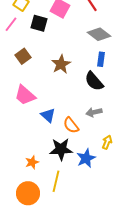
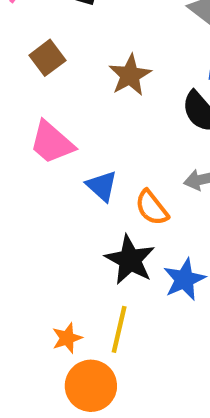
black star: (61, 149) -> (130, 260), turned 30
orange star: (32, 162) -> (67, 338), moved
orange circle: (28, 193) -> (91, 386), moved

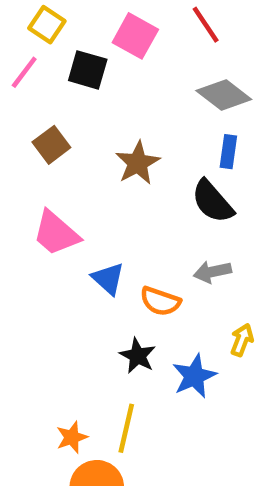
orange semicircle: (152, 208) -> (160, 301), turned -33
black star: (130, 260) -> (138, 356), size x0.7

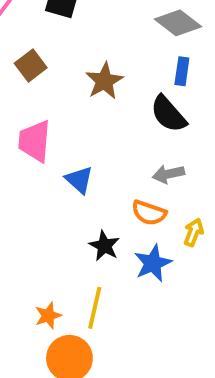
pink trapezoid: (56, 233) -> (35, 141), turned 54
orange semicircle: (160, 301) -> (149, 213), moved

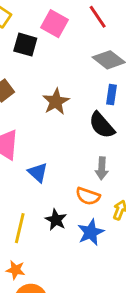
gray arrow: (168, 174) -> (102, 168), turned -75
yellow line: (95, 308) -> (20, 228), moved
orange star: (48, 316) -> (16, 270), turned 30

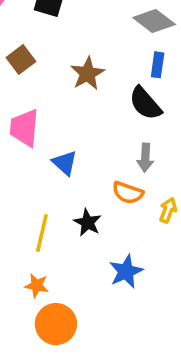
blue star: (91, 232) -> (126, 272), moved

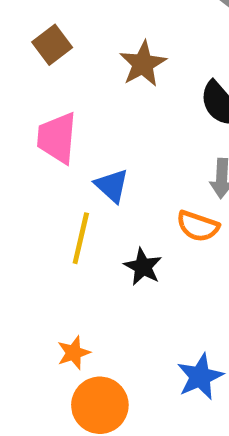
yellow line: (42, 233) -> (81, 238), moved
blue star: (126, 272) -> (200, 377), moved
orange star: (37, 286) -> (74, 353), turned -30

